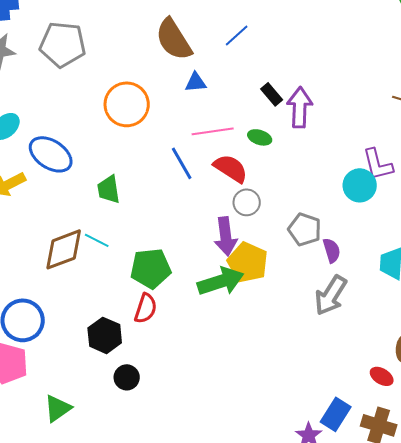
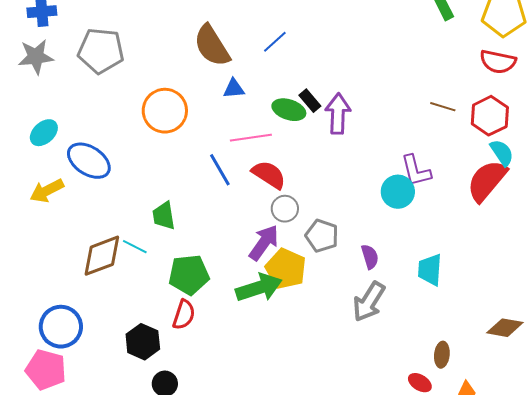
green ellipse: (260, 137) -> (289, 110), moved, size x1.4
green trapezoid: (109, 189) -> (164, 216), moved
gray pentagon: (305, 229) -> (322, 236), moved
purple arrow: (226, 236) -> (264, 243), turned -138

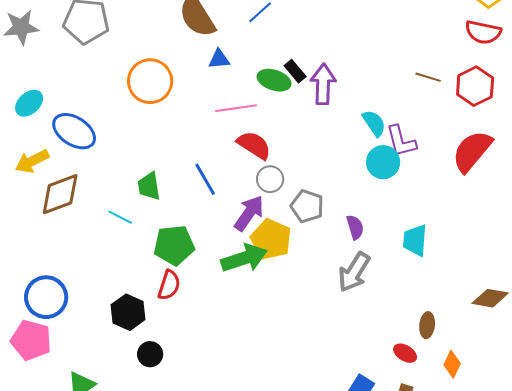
cyan semicircle: (502, 153) -> (374, 123), moved
blue line: (220, 170) -> (205, 179), moved
brown diamond: (102, 256) -> (60, 194), moved

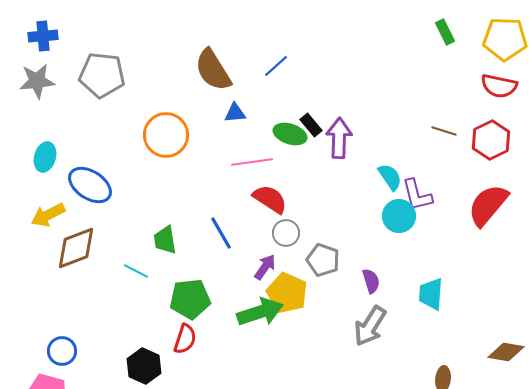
cyan ellipse: (29, 103) -> (45, 157), turned -32
purple arrow: (249, 213) -> (265, 267), size x0.7
blue circle: (46, 297) -> (62, 351), size x0.7

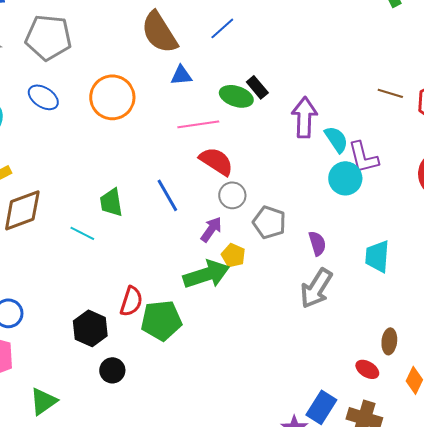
purple arrow: (339, 138) -> (304, 117), moved
blue ellipse: (90, 185) -> (43, 97), moved, size x0.7
yellow pentagon: (287, 293) -> (233, 255), size x0.6
green pentagon: (190, 299) -> (161, 320), moved

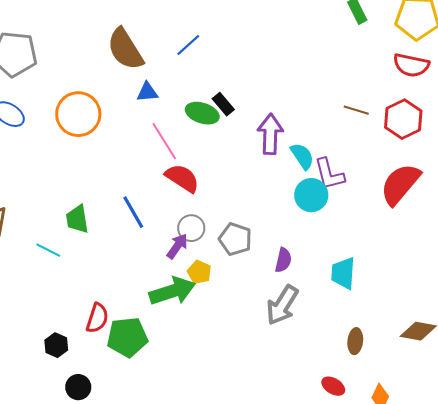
pink line: (198, 124) -> (164, 141), turned 66
gray circle: (232, 195) -> (191, 228), moved
purple semicircle: (317, 243) -> (283, 260), turned 30
black hexagon: (90, 328) -> (56, 345), size x0.7
brown ellipse: (389, 341) -> (355, 341), moved

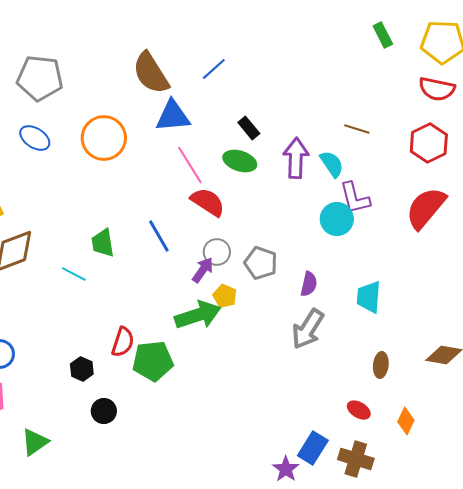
blue triangle: (147, 92) -> (173, 116), size x1.6
brown line: (356, 110) -> (357, 129), moved
green ellipse: (202, 113) -> (240, 161), moved
cyan semicircle: (302, 156) -> (332, 164), moved

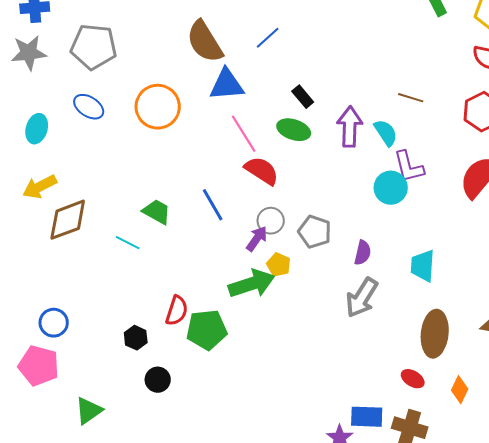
green trapezoid: (103, 243) -> (157, 212), turned 128
brown ellipse: (381, 365) -> (435, 334), size x1.8
blue rectangle: (313, 448) -> (367, 417), turned 60

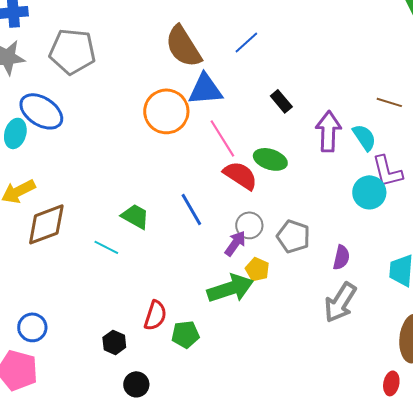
blue ellipse: (89, 107) -> (41, 111), moved, size x1.4
orange circle: (158, 107) -> (166, 111), moved
green ellipse: (294, 130) -> (270, 159), moved
green pentagon: (207, 330) -> (185, 334), size x0.7
red ellipse: (413, 379) -> (391, 383), turned 70

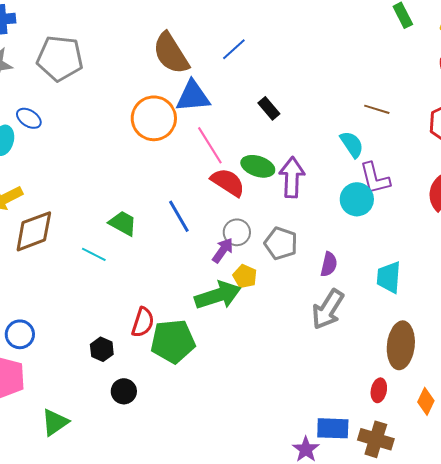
blue ellipse: (41, 111) -> (29, 118), size x0.6
purple arrow: (328, 131) -> (292, 177), moved
green pentagon: (185, 334) -> (173, 341), size x1.6

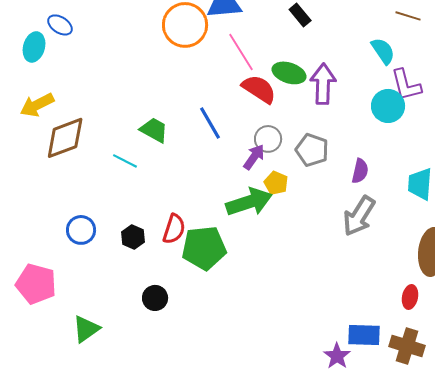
blue circle: (20, 334) -> (81, 230), moved
black hexagon: (102, 349) -> (133, 237), moved

